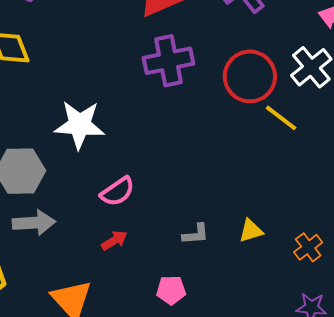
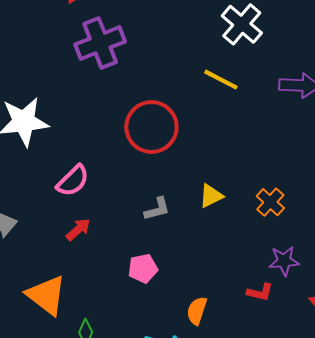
red circle: (250, 76) -> (151, 127), moved

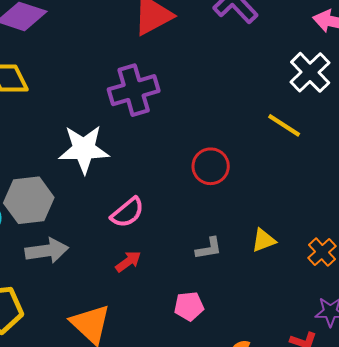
purple cross: (100, 43) -> (134, 90), moved
red circle: (151, 127) -> (211, 166), size x0.7

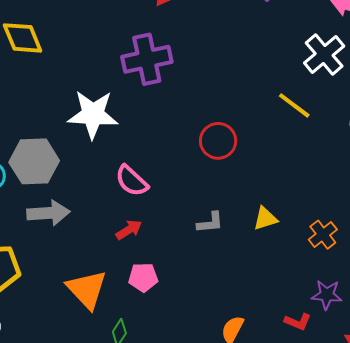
pink semicircle: (127, 212) -> (132, 181), turned 78
pink pentagon: (189, 306) -> (143, 277), moved

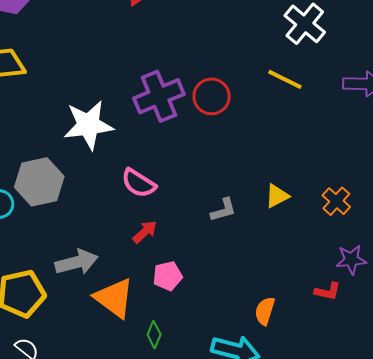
purple cross: (147, 59) -> (159, 96), moved
red circle: (218, 141) -> (212, 96), moved
gray arrow: (48, 213) -> (77, 262), moved

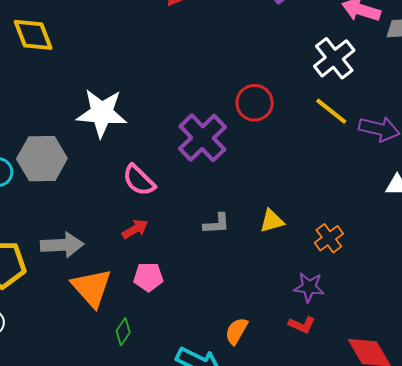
yellow line: (285, 79) -> (331, 111), moved
purple cross: (159, 96) -> (202, 138), moved, turned -33
red circle: (212, 96) -> (255, 103), moved
purple star: (351, 260) -> (309, 287), moved

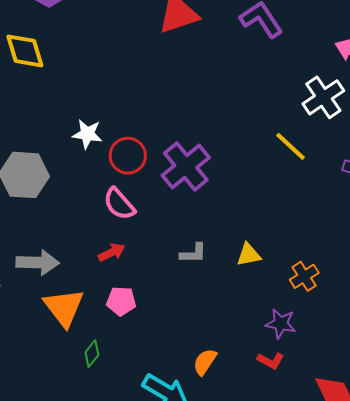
red circle: (255, 103) -> (128, 156), moved
yellow line: (331, 111) -> (290, 146), moved
white star: (102, 113) -> (87, 134), size x0.6

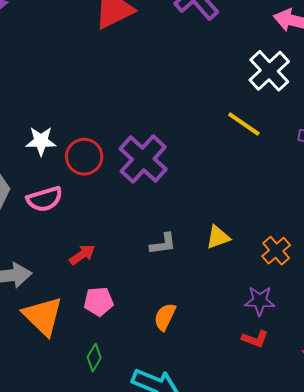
pink semicircle: (119, 204) -> (45, 199), moved, turned -57
green diamond: (92, 354) -> (94, 358), moved
orange semicircle: (205, 362) -> (165, 317), moved

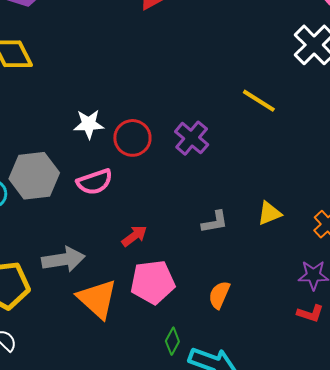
yellow line: (244, 124) -> (259, 101), moved
purple cross: (143, 159) -> (192, 138), size x0.7
pink pentagon: (99, 302) -> (153, 282), size x1.5
green diamond: (94, 358) -> (172, 341), moved

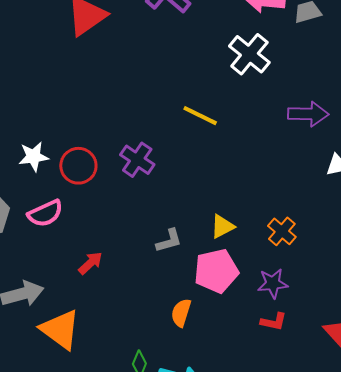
pink pentagon: (153, 282) -> (216, 271), moved

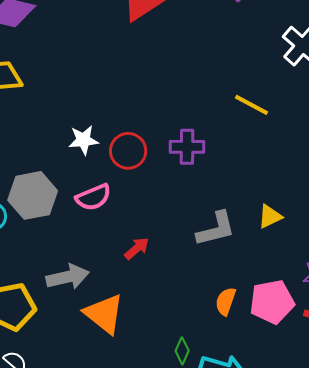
purple cross: (137, 160) -> (187, 147), turned -36
gray L-shape: (169, 241) -> (216, 229), size x1.5
pink pentagon: (216, 271) -> (272, 302), moved

